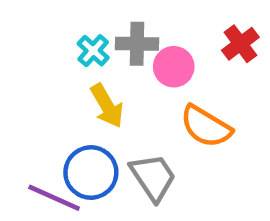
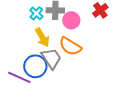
orange semicircle: (206, 127) -> (70, 46), moved
gray trapezoid: (153, 177) -> (51, 58), moved

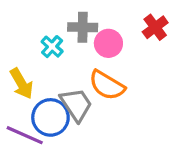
cyan cross: (36, 13) -> (52, 47), moved
yellow arrow: (42, 37) -> (21, 84), moved

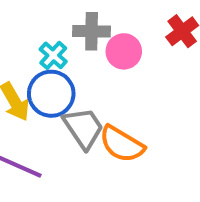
orange semicircle: (107, 85) -> (122, 144), moved
blue circle: (50, 117) -> (51, 94), moved

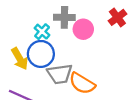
gray trapezoid: (83, 128) -> (60, 74), turned 116

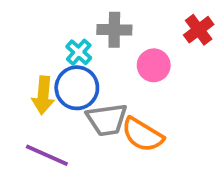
pink circle: (83, 29) -> (154, 65), moved
yellow arrow: (20, 59) -> (43, 95), turned 35

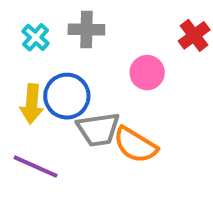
gray cross: (114, 30) -> (86, 30), moved
cyan cross: (79, 52) -> (36, 37), moved

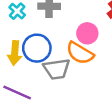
orange semicircle: (135, 145) -> (80, 53), moved

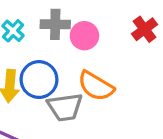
pink circle: (87, 33) -> (84, 36), moved

